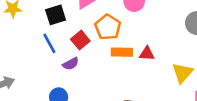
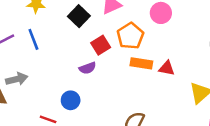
black square: (56, 15) -> (79, 16), turned -36
blue line: (49, 43) -> (33, 39), moved

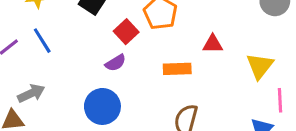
orange rectangle: (141, 63) -> (177, 69), moved
blue circle: (71, 100) -> (102, 106), size x1.5

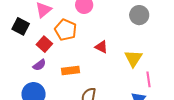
red triangle: (213, 44) -> (101, 47), turned 32
orange rectangle: (177, 69) -> (70, 71), moved

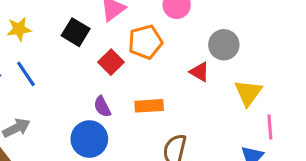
gray circle: (139, 15) -> (224, 45), moved
orange pentagon: (66, 30) -> (145, 42), turned 30
purple semicircle: (39, 65) -> (102, 107), moved, turned 96

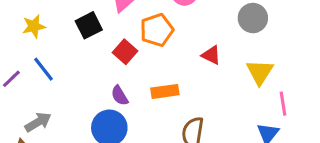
black square: (76, 32) -> (89, 25), turned 36
gray circle: (224, 45) -> (253, 18), moved

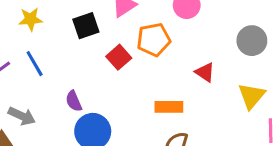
orange rectangle: (165, 91) -> (169, 107), moved
purple semicircle: (120, 96) -> (74, 101), moved
gray arrow: (38, 122) -> (22, 116), turned 48

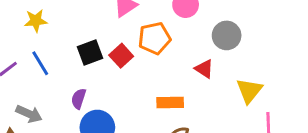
black square: (86, 26) -> (90, 53), moved
gray circle: (252, 41) -> (227, 35), moved
purple semicircle: (74, 101) -> (79, 99), turned 42

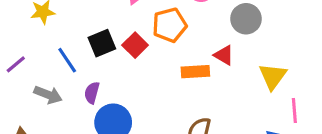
blue line: (40, 63) -> (67, 60), moved
orange rectangle: (170, 103) -> (195, 72), moved
gray arrow: (29, 114) -> (48, 95), moved

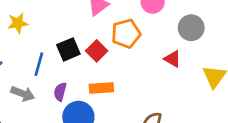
blue line: (67, 60) -> (39, 64), turned 50
orange rectangle: (195, 72) -> (101, 88), moved

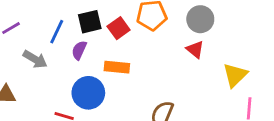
gray circle: (191, 28) -> (200, 19), moved
purple semicircle: (60, 92) -> (79, 50), moved

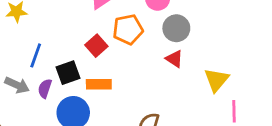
black square: (90, 22) -> (68, 73), moved
purple semicircle: (79, 50) -> (45, 88), moved

